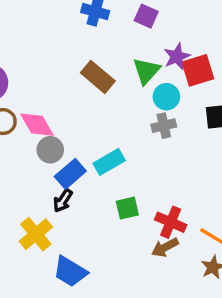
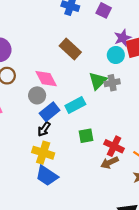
green triangle: (146, 71) -> (98, 81), moved
cyan circle: (166, 97) -> (116, 55), moved
pink diamond: (37, 125) -> (46, 79), moved
yellow cross: (36, 234) -> (43, 153), moved, turned -35

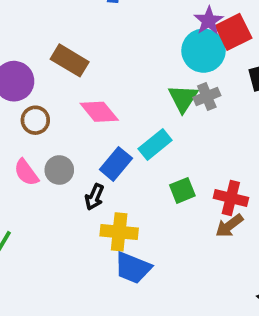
brown rectangle: (70, 49) -> (70, 60), moved
cyan circle: (116, 55) -> (203, 51), size x1.5
gray circle: (37, 95) -> (59, 170), moved
black arrow: (44, 129) -> (94, 197), moved

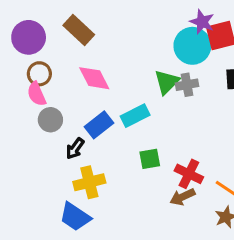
purple star: (209, 21) -> (202, 22), turned -30
pink semicircle: (26, 172) -> (37, 94), moved
yellow cross: (119, 232) -> (89, 182), turned -32
blue trapezoid: (133, 268) -> (75, 217), moved

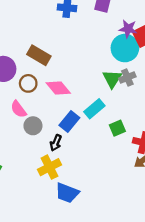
brown circle: (39, 74) -> (28, 83), moved
green square: (150, 159) -> (117, 128), moved
yellow cross: (89, 182) -> (49, 167), moved

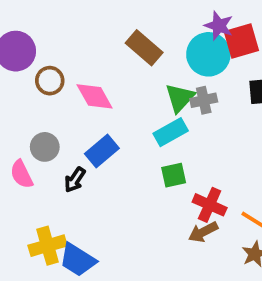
brown rectangle: (39, 55) -> (144, 48), moved
pink semicircle: (19, 109) -> (22, 174), moved
cyan rectangle: (94, 109) -> (171, 132), moved
yellow cross: (49, 167) -> (48, 246), moved

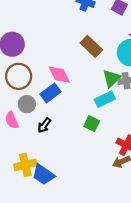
brown circle: (50, 81) -> (19, 76), moved, size x1.5
blue rectangle: (102, 151) -> (51, 93), moved
green square: (174, 175) -> (92, 124), moved, turned 35

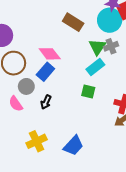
blue trapezoid: (43, 175) -> (73, 146), moved, turned -70

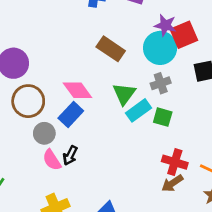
green triangle: (97, 47) -> (124, 94), moved
green square: (88, 91) -> (163, 117), moved
pink semicircle: (16, 104) -> (52, 160), moved

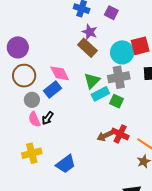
purple star: (165, 25) -> (90, 32), moved
gray cross: (161, 83) -> (119, 77), size x1.5
brown arrow: (172, 183) -> (105, 136), moved

